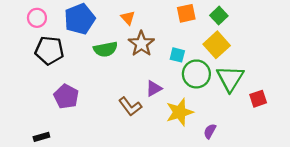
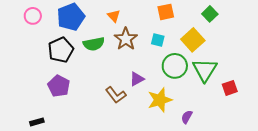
green square: (219, 16) -> (210, 14), moved
black pentagon: (49, 50) -> (61, 50), moved, turned -30
cyan square: (177, 55) -> (158, 40), moved

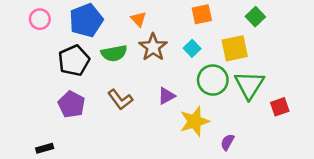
cyan square: (158, 40) -> (192, 48), turned 32
yellow square: (193, 40) -> (235, 48), turned 30
brown L-shape: (116, 95) -> (120, 100), moved

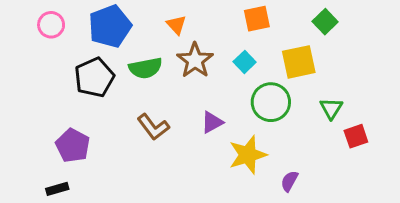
green triangle: (249, 85) -> (331, 108), moved, size x0.6
purple pentagon: (71, 104) -> (73, 145), moved

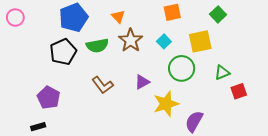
pink circle: (51, 25) -> (15, 18), moved
green triangle: (331, 108) -> (222, 73), turned 35
purple semicircle: (289, 181) -> (194, 121), size x1.5

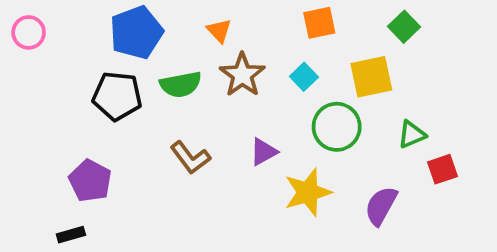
black pentagon: (63, 52) -> (117, 96), turned 30
purple semicircle: (194, 121) -> (381, 206), moved

